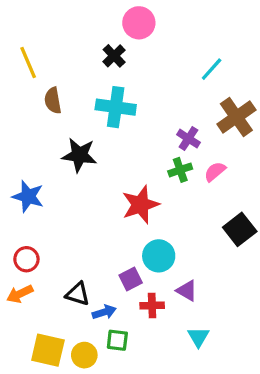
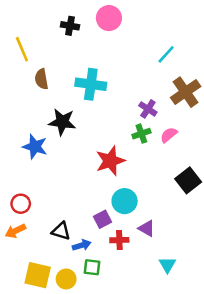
black cross: (114, 56) -> (70, 26), moved, turned -36
blue star: (28, 196) -> (35, 147), moved
cyan triangle: (198, 337) -> (167, 265), moved

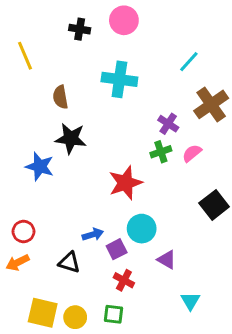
brown semicircle: (41, 79) -> (60, 97), moved
cyan cross: (91, 84) -> (119, 79), moved
red cross: (119, 240) -> (124, 280), moved, turned 30
blue arrow: (82, 245) -> (93, 234), moved
green square: (92, 267) -> (114, 314), moved

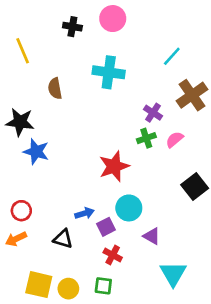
black star: (71, 138) -> (20, 122), moved
cyan triangle: (190, 301) -> (173, 274), size x1.5

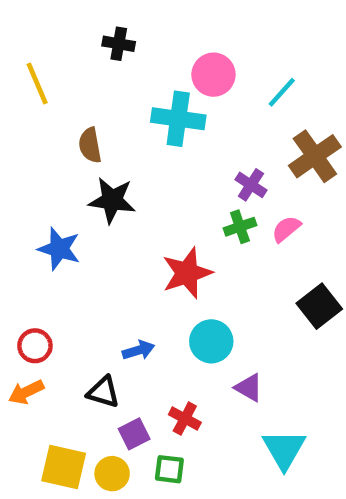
pink circle: (113, 19) -> (213, 75), moved
black star: (20, 122) -> (112, 200), moved
purple square: (106, 227) -> (134, 434), moved

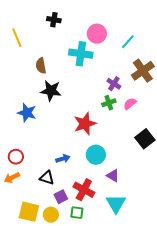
red cross: (185, 419) -> (84, 190), size x1.5
cyan triangle: (284, 449) -> (116, 204), moved

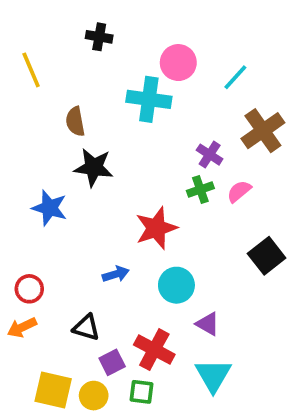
blue arrow: (63, 159) -> (116, 274), moved

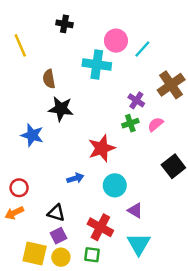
cyan line: (235, 77) -> (142, 49), moved
purple square: (112, 362) -> (59, 236), moved

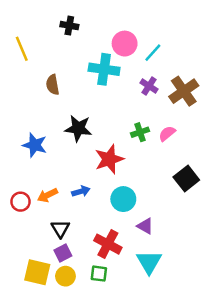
purple cross: (136, 100) -> (149, 86), moved
black star: (61, 109) -> (78, 128), moved
orange arrow: (14, 213) -> (47, 195), moved
black triangle: (56, 213) -> (60, 229), turned 42

